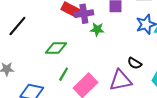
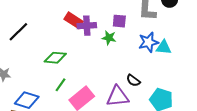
green star: (97, 29) -> (109, 38), moved

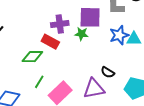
red rectangle: (74, 20) -> (50, 42), moved
purple square: (119, 21) -> (90, 17), size x1.6

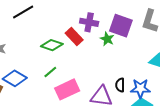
blue star: (119, 35) -> (140, 88), moved
black semicircle: (108, 72) -> (120, 85), turned 40

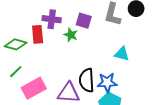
purple square: (121, 26) -> (84, 21), size x0.7
red rectangle: (74, 36) -> (38, 34), turned 42
black semicircle: (120, 85) -> (87, 80), size x1.6

